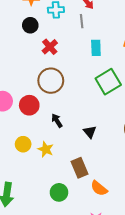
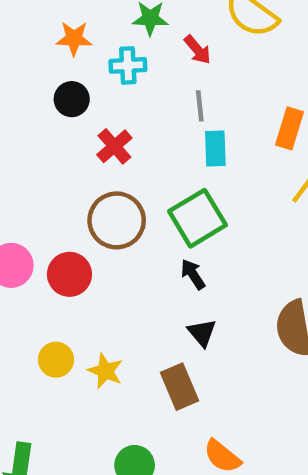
gray line: (82, 21) -> (200, 106), moved
green square: (108, 82) -> (197, 218), moved
black arrow: (57, 121) -> (193, 274), moved
brown rectangle: (79, 168) -> (180, 387), moved

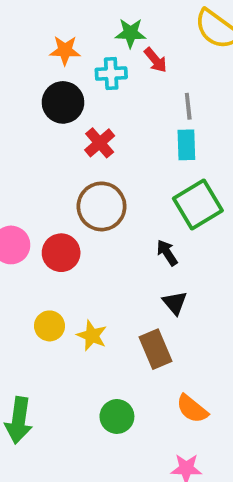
red arrow: (197, 50) -> (155, 60), moved
black circle: (72, 99) -> (63, 102), size x1.4
gray line: (200, 106) -> (188, 106), moved
green square: (197, 218) -> (198, 205), moved

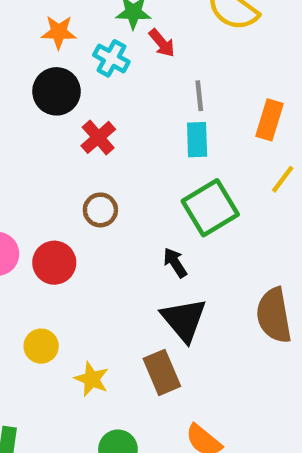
cyan cross: (111, 74) -> (111, 58), turned 32
brown circle: (102, 206) -> (100, 210), size x0.6
black triangle: (175, 303) -> (184, 320), size x1.6
yellow star: (92, 336) -> (92, 379), moved

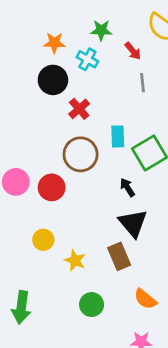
red arrow: (162, 43) -> (133, 51), moved
cyan rectangle: (197, 140) -> (118, 136), moved
brown circle: (100, 210) -> (81, 154), size x1.6

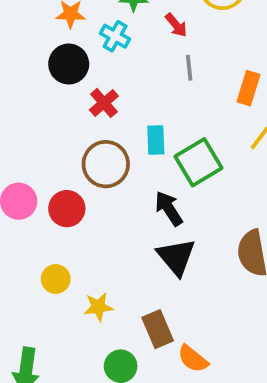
black arrow: (127, 187) -> (169, 209), size x1.4
brown rectangle: (119, 256) -> (158, 329), moved
yellow star: (75, 260) -> (98, 307), turned -30

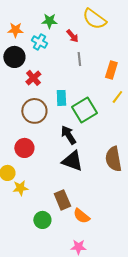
red circle: (67, 209) -> (24, 148), moved
black triangle: (176, 257) -> (72, 161), turned -30
yellow star: (98, 307) -> (20, 188), moved

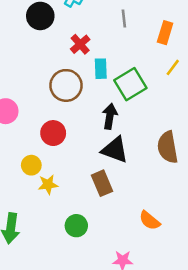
red cross: (33, 78) -> (80, 44), moved
black arrow: (68, 135) -> (110, 116), turned 42
brown rectangle: (62, 200) -> (102, 183), moved
orange semicircle: (81, 216) -> (150, 221), moved

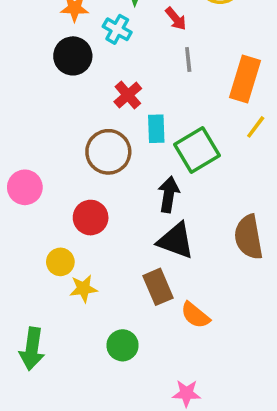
orange rectangle: (165, 33) -> (245, 79), size x1.4
orange semicircle: (150, 221) -> (195, 315), moved

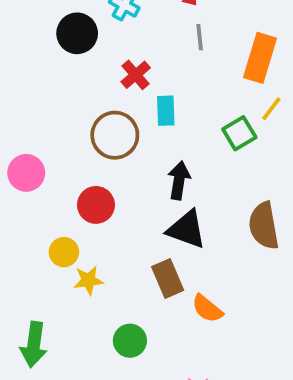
green square: (197, 150) -> (239, 133), moved, size x0.7

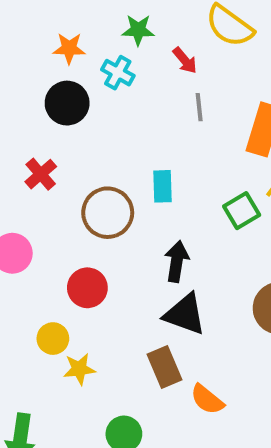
red cross: (136, 75) -> (41, 174), moved

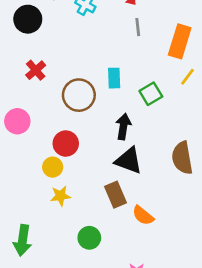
black circle: (67, 103) -> (28, 19), moved
green square: (242, 211) -> (151, 94), moved
yellow circle: (53, 339) -> (53, 167), moved

